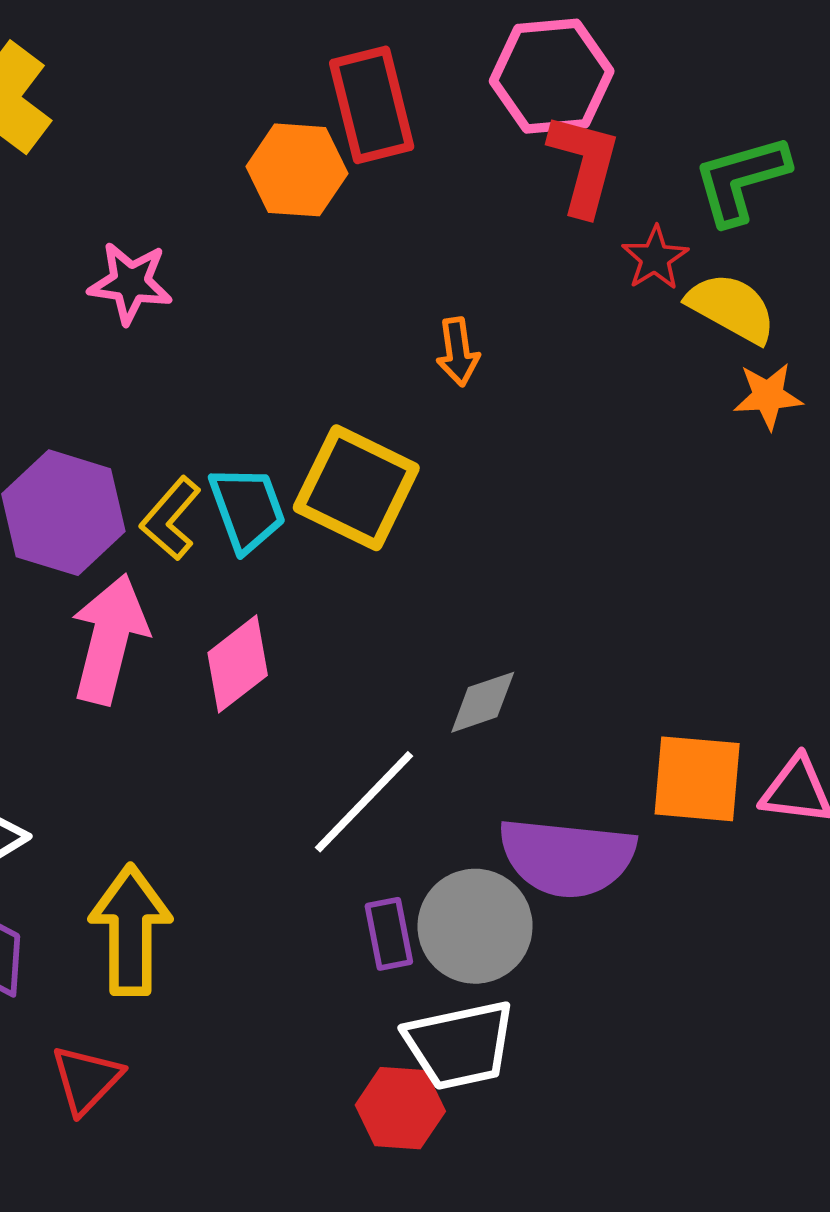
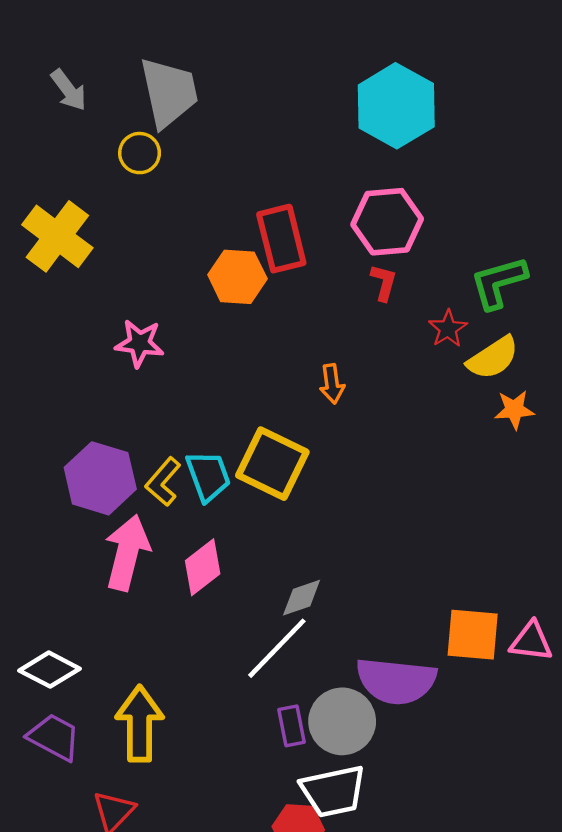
red L-shape: (584, 164) -> (384, 282), moved, size x0.6
yellow semicircle: (732, 308) -> (493, 358), turned 118
gray diamond: (483, 702) -> (302, 598), moved

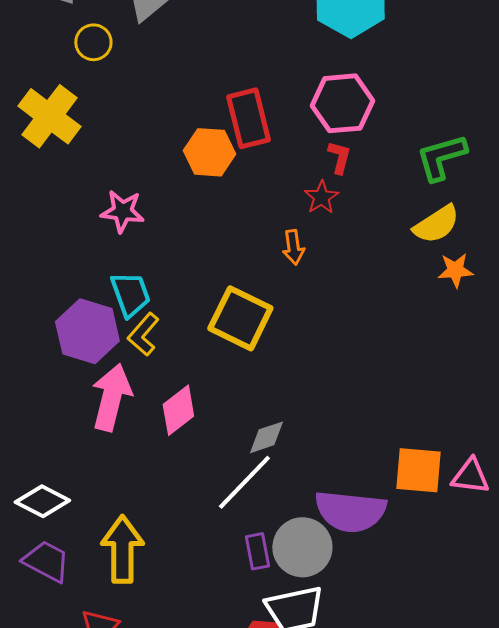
yellow circle: (140, 153) -> (93, 42), moved
red star: (448, 329) -> (321, 197), moved
cyan trapezoid: (208, 476) -> (130, 294), moved

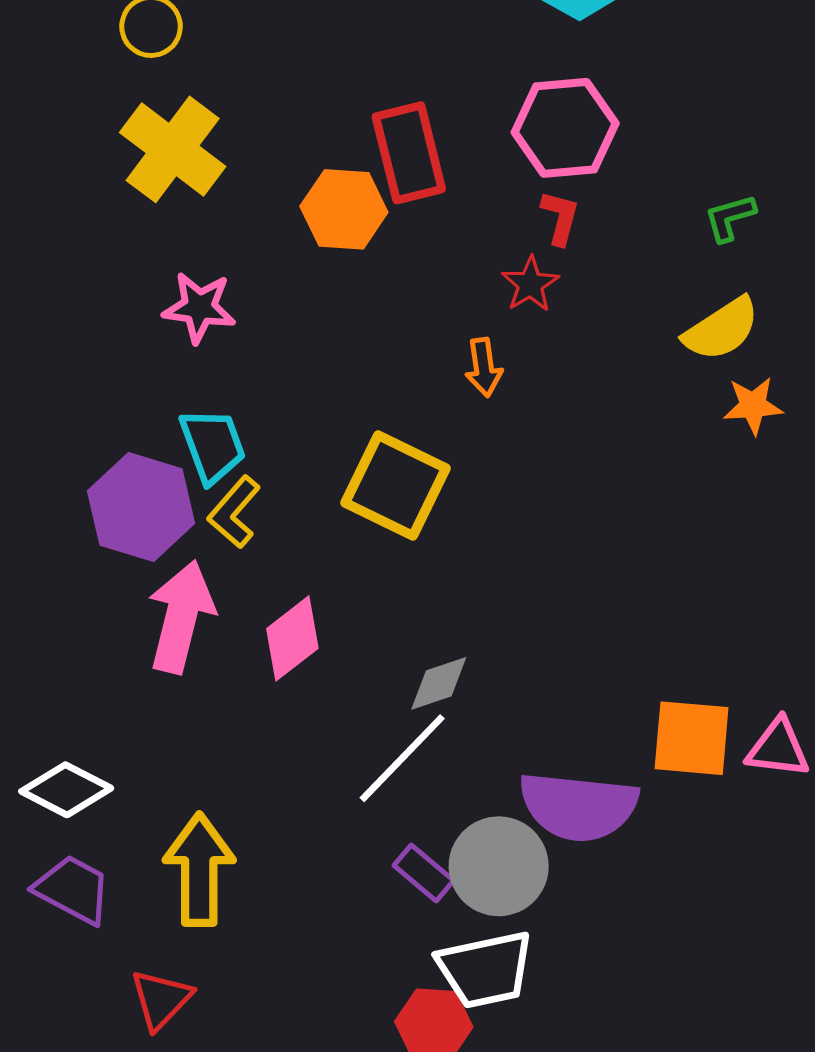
yellow cross: (49, 116) -> (173, 149), moved
green L-shape: (441, 157) -> (730, 218), size x0.6
purple rectangle: (257, 551) -> (424, 873), turned -39

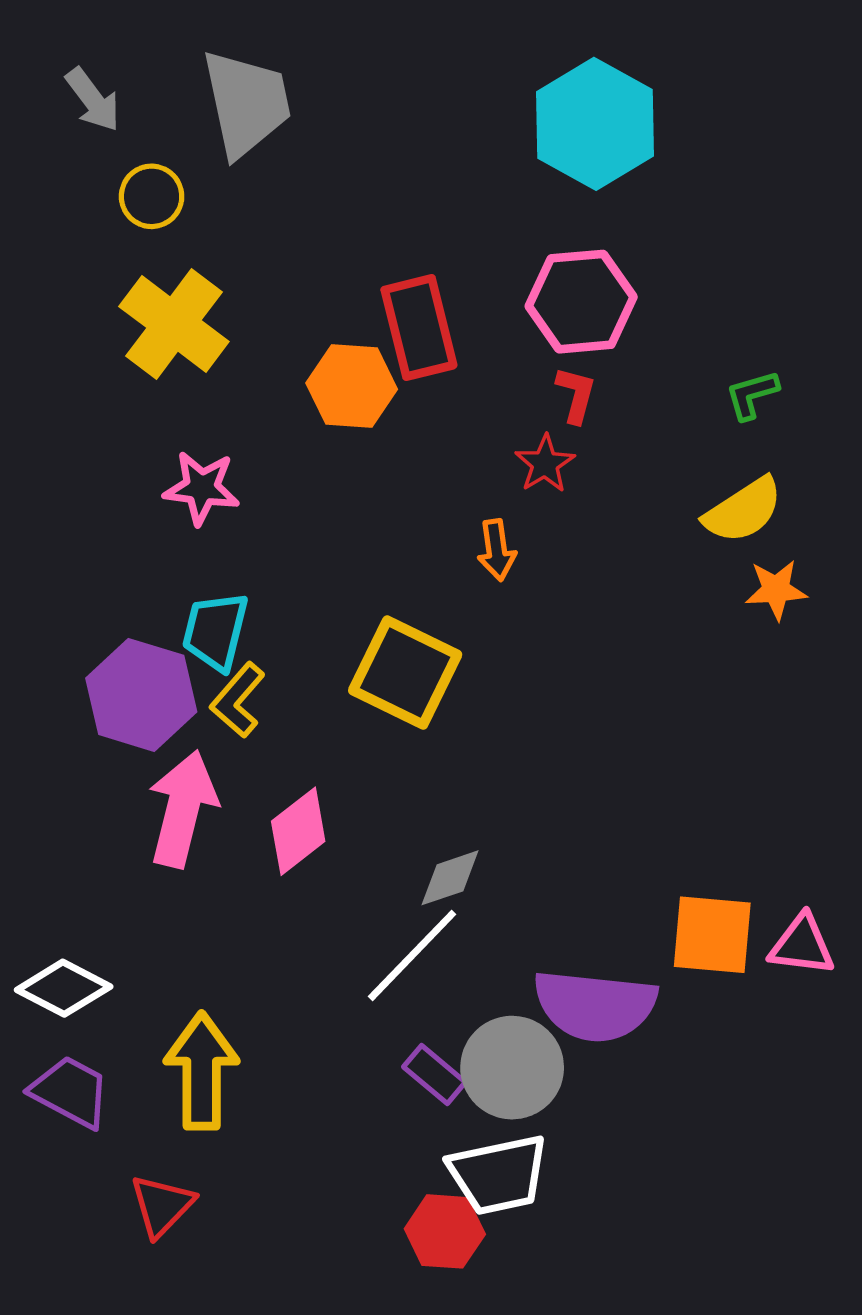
cyan trapezoid: (213, 446) -> (215, 631), turned -146

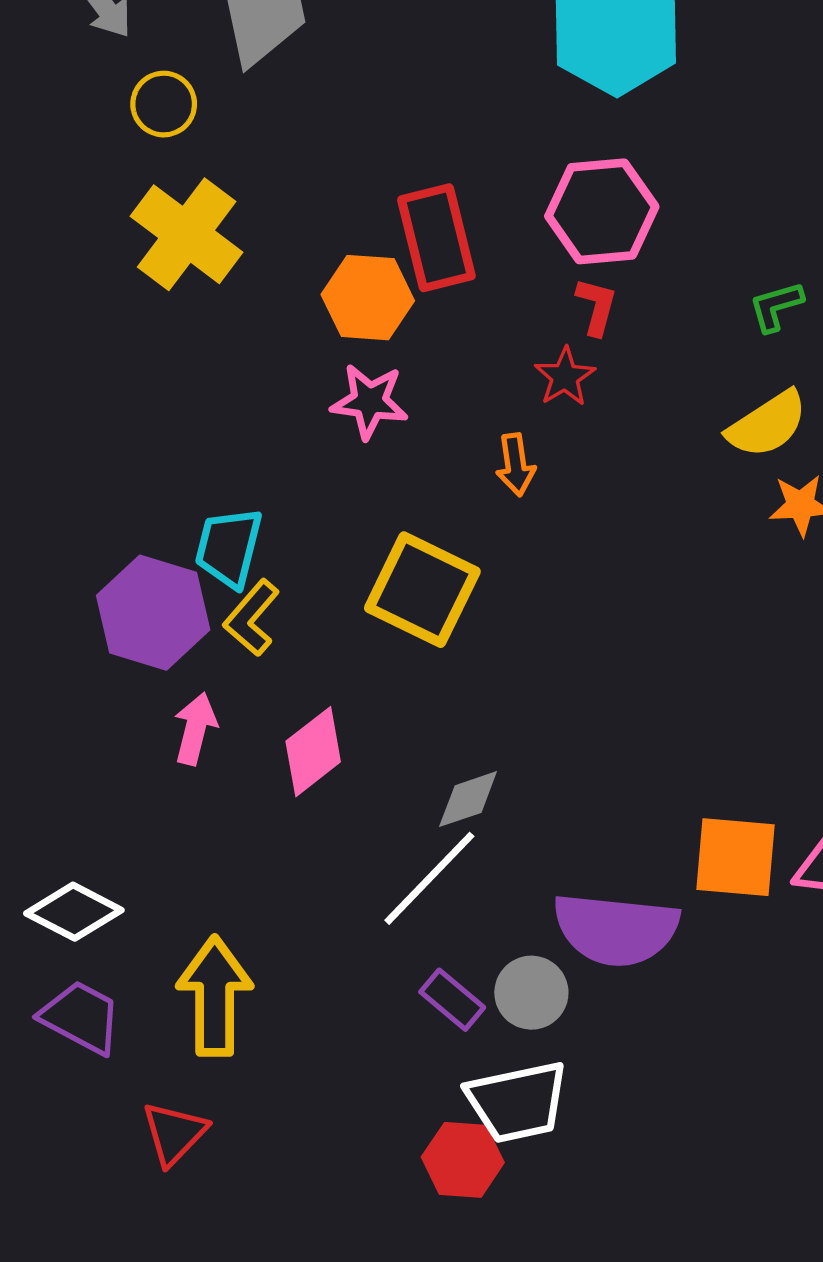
pink star: (202, 488) -> (370, 401), moved
pink arrow: (183, 809) -> (195, 729), size x0.6
gray circle: (512, 1068) -> (531, 993), size x0.7

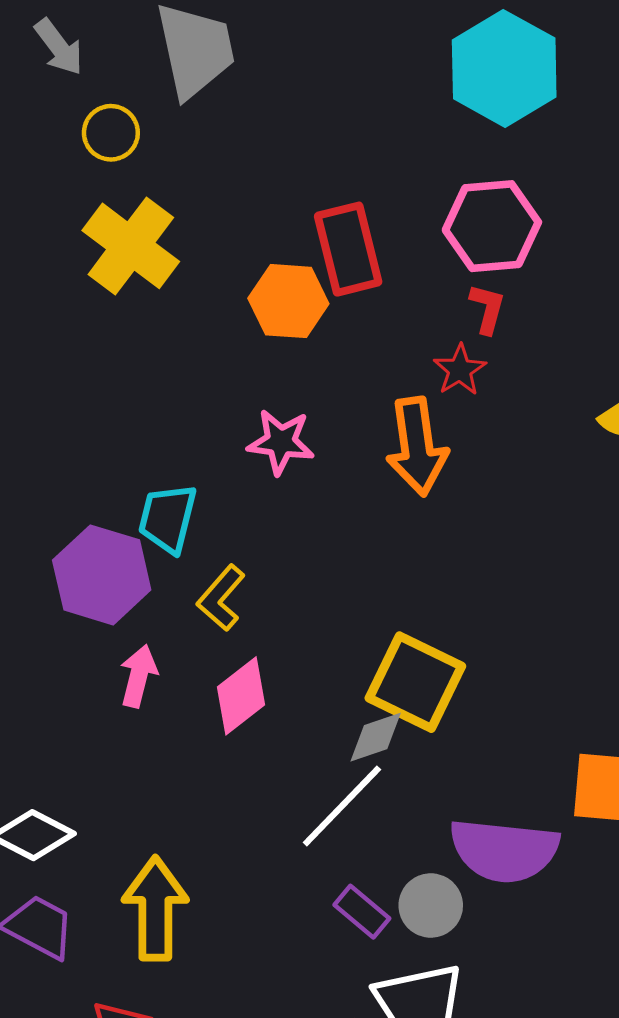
pink star: (370, 401) -> (281, 442), moved
orange arrow: (516, 465) -> (417, 446), size x1.8
yellow square: (422, 590) -> (415, 682), moved
yellow L-shape: (252, 618) -> (221, 598), moved

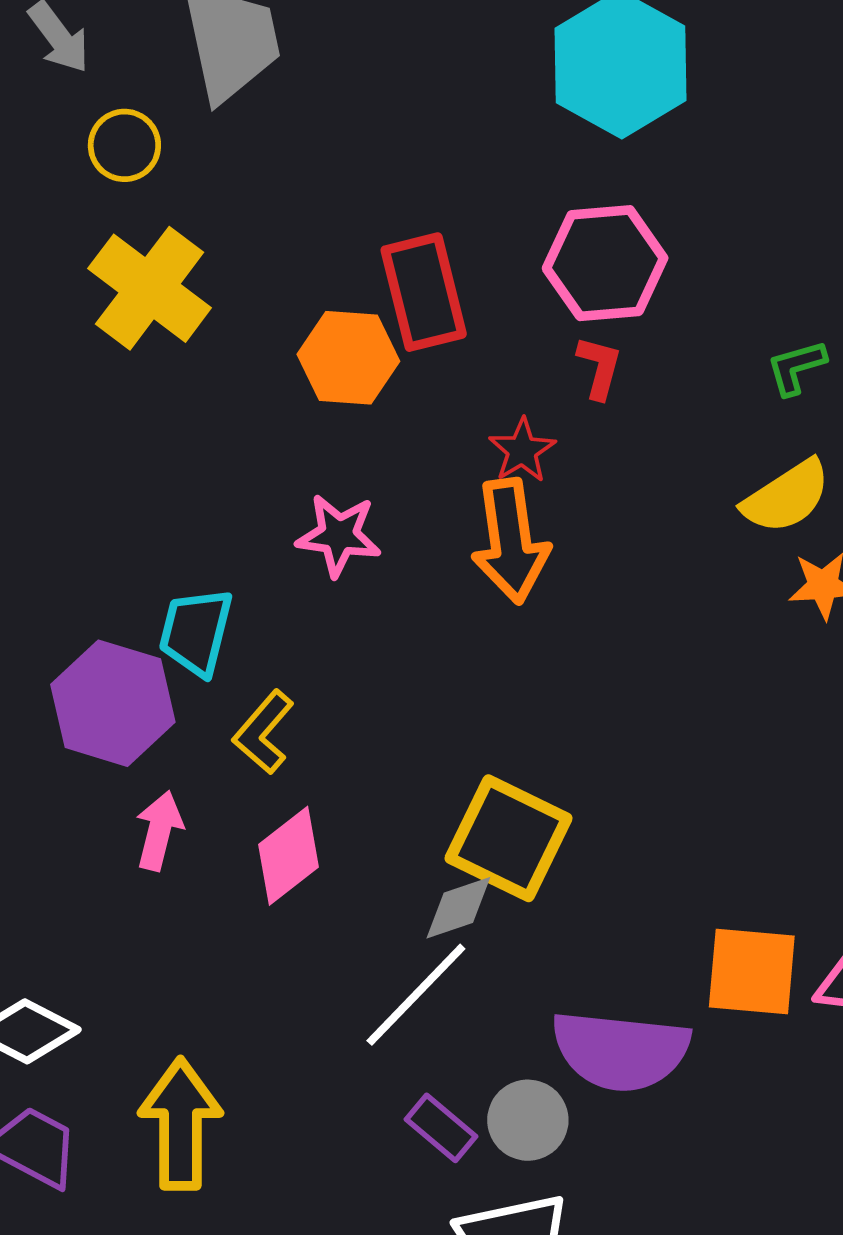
red star: (460, 370) -> (522, 450), moved

